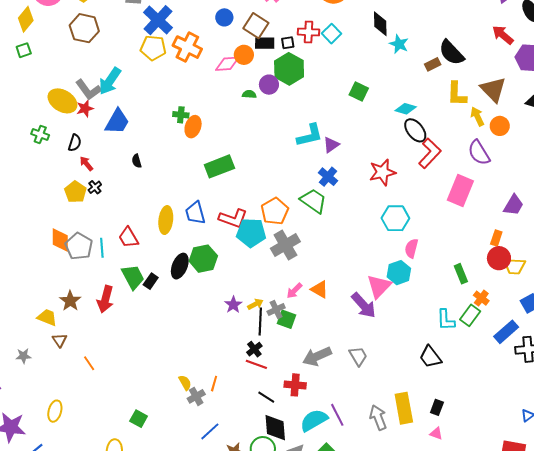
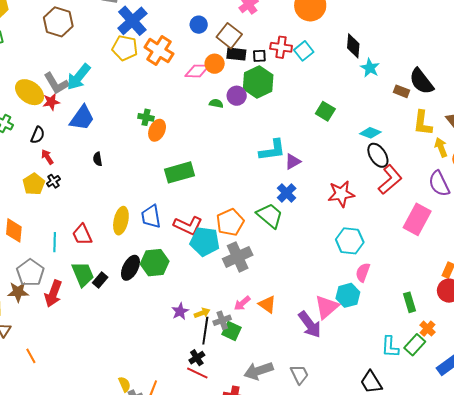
brown rectangle: (433, 64) -> (402, 91), turned 42
gray pentagon: (79, 246) -> (30, 273), moved
brown star: (70, 301) -> (18, 292), turned 30

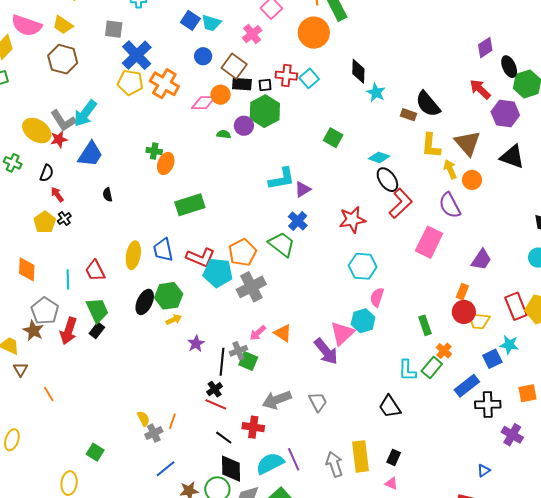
black rectangle: (100, 280) -> (97, 330), moved
brown star: (18, 292) -> (33, 331), turned 30
yellow arrow: (202, 313) -> (174, 320), moved

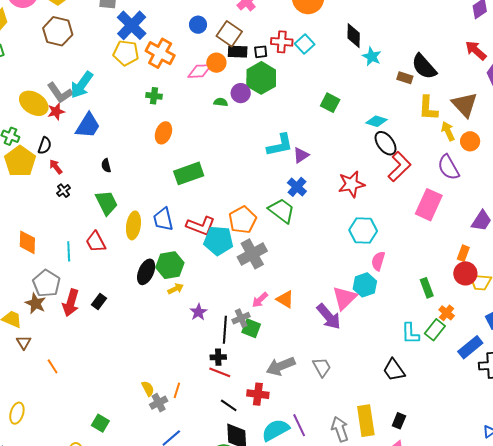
green cross: (154, 151) -> (154, 96), moved
yellow pentagon: (45, 222) -> (20, 161), moved, size x1.4
green trapezoid: (97, 310) -> (107, 203), moved
black cross: (215, 389) -> (218, 357), turned 35

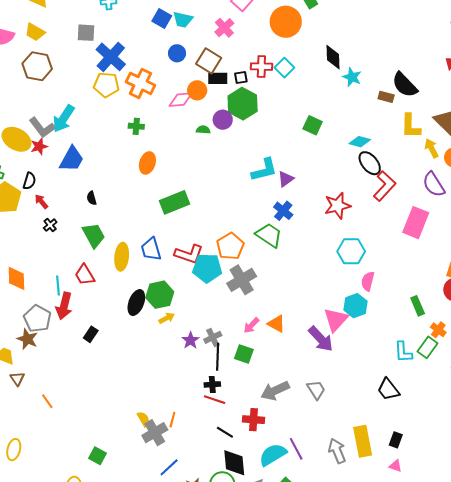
red arrow: (71, 303) -> (64, 306), moved
gray cross: (241, 318) -> (213, 337), moved
gray cross: (159, 403) -> (155, 433), size x1.4

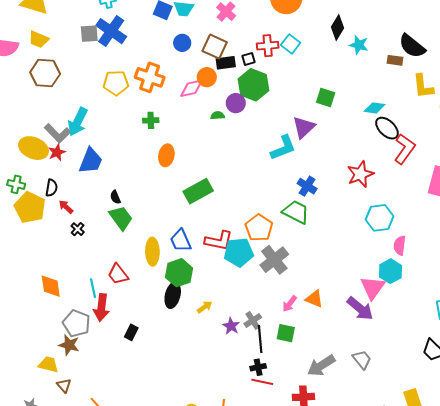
blue cross: (111, 57) -> (111, 31), moved
black diamond: (333, 57) -> (337, 27), turned 40
purple triangle: (286, 179) -> (304, 127), moved, size x1.4
green trapezoid: (94, 235) -> (121, 218), moved
green hexagon: (160, 295) -> (179, 273), moved

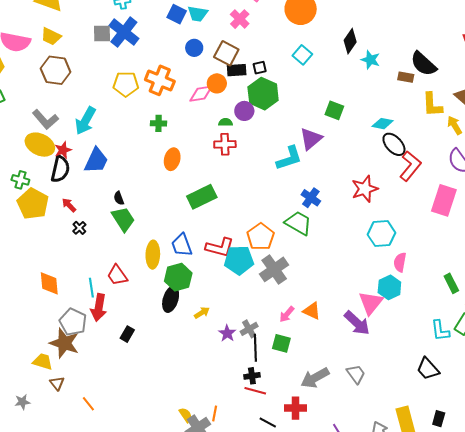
red cross: (268, 46) -> (225, 144), moved
gray L-shape: (57, 133) -> (45, 119), moved
black semicircle: (51, 188) -> (60, 169), moved, size x1.5
brown star: (69, 345) -> (64, 343), size x1.4

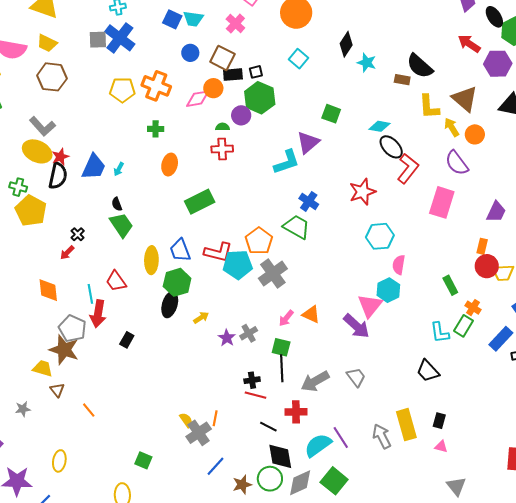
cyan arrow: (85, 121) -> (119, 169), moved, size x0.5
red arrow: (69, 205) -> (67, 253), moved, turned -91
black line: (255, 348) -> (282, 368), moved

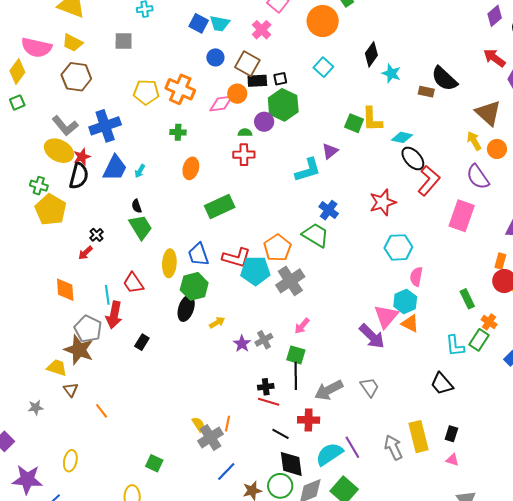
blue cross: (120, 38) -> (105, 126), moved, turned 32
yellow L-shape: (429, 107) -> (372, 119), moved
purple triangle: (308, 142) -> (330, 151), size x0.7
orange triangle: (311, 314) -> (410, 324), moved

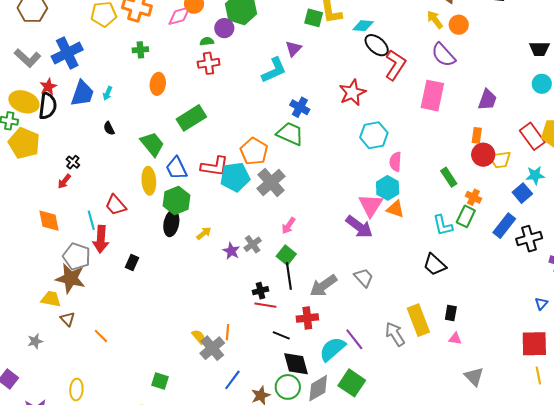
yellow ellipse: (59, 151) -> (24, 102), moved
green trapezoid: (141, 227) -> (152, 144), moved
green square: (296, 355) -> (286, 255), turned 30

